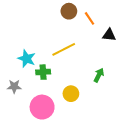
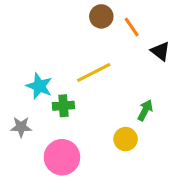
black triangle: (109, 35) -> (160, 51), turned 32
yellow circle: (71, 94) -> (126, 139), moved

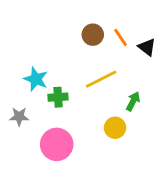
brown circle: (101, 16) -> (93, 35), moved
orange line: (132, 27) -> (121, 37), moved
yellow line: (94, 72) -> (101, 79), moved

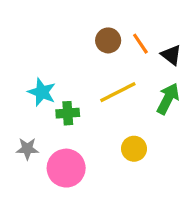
green arrow: (133, 101) -> (168, 99), moved, size x1.4
gray star: (19, 117) -> (27, 149), moved

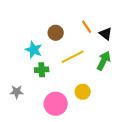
brown circle: (108, 40) -> (56, 33), moved
cyan star: (42, 92) -> (34, 50), moved
pink circle: (66, 168) -> (56, 104), moved

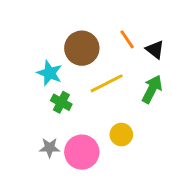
brown circle: (56, 33) -> (82, 48), size x1.5
green cross: (42, 70) -> (61, 102), turned 32
gray star: (17, 92) -> (50, 148), moved

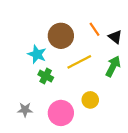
gray star: (50, 148) -> (25, 110), moved

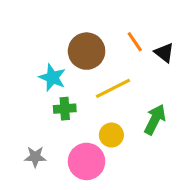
green arrow: (113, 66) -> (155, 119), moved
green cross: (46, 76) -> (65, 109), turned -32
yellow circle: (90, 100) -> (111, 135), moved

